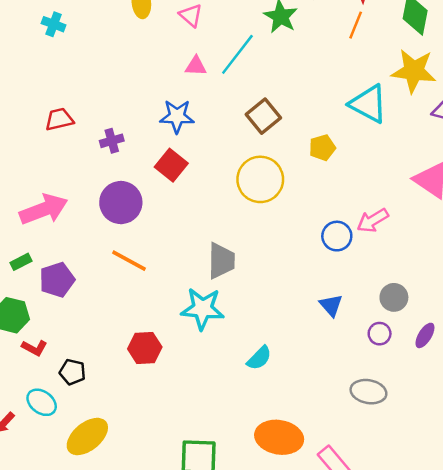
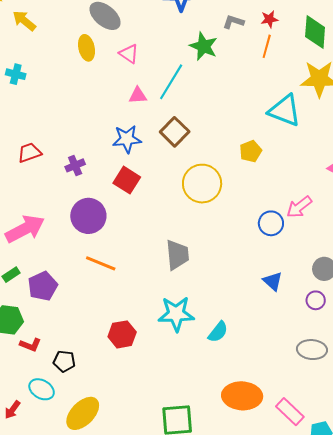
brown square: (263, 116) -> (175, 132), moved
cyan star: (203, 309) -> (176, 314), moved

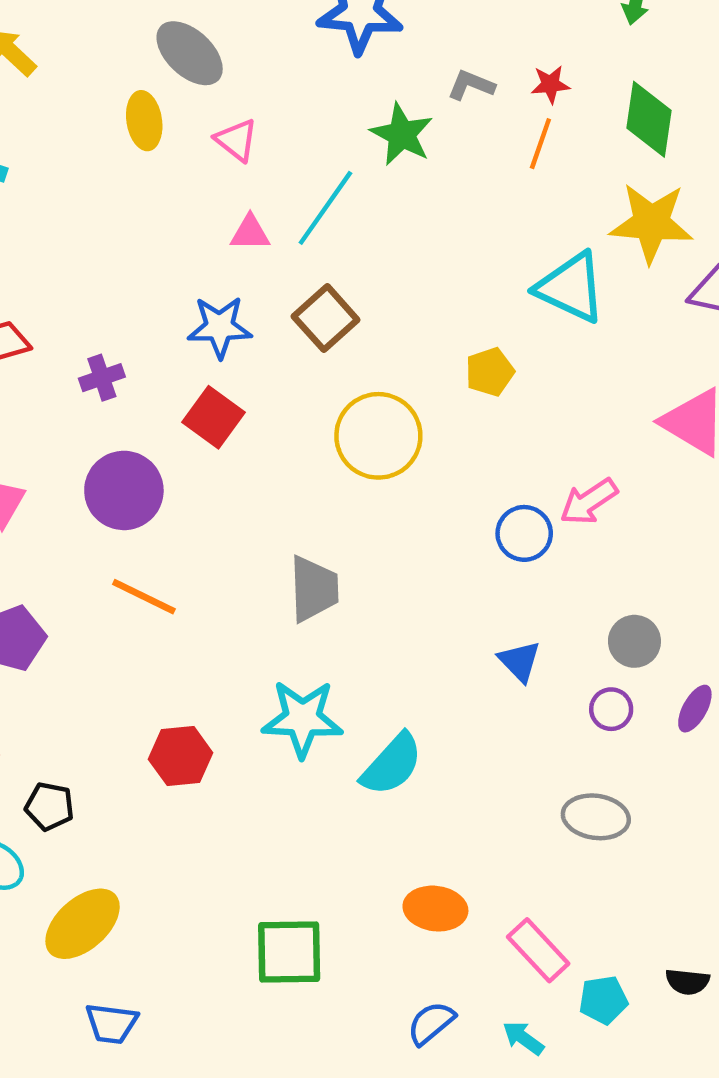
cyan semicircle: (218, 332) -> (392, 764), size x1.4
orange ellipse: (242, 396) -> (435, 909), size x0.7

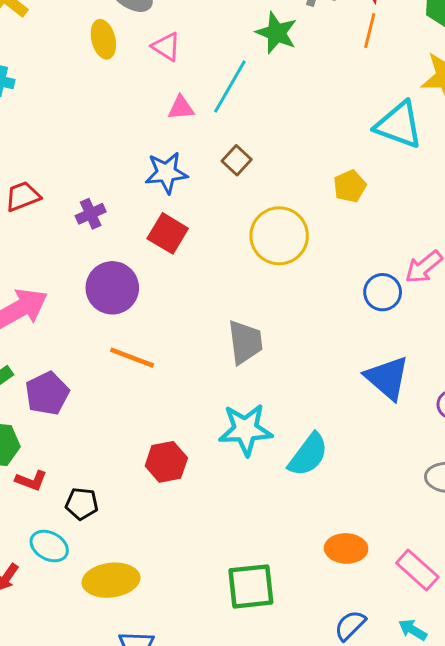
brown square: (326, 318) -> (237, 160), size x0.7
blue triangle: (520, 661) -> (387, 378), size x1.6
yellow ellipse: (83, 924) -> (111, 580), turned 40

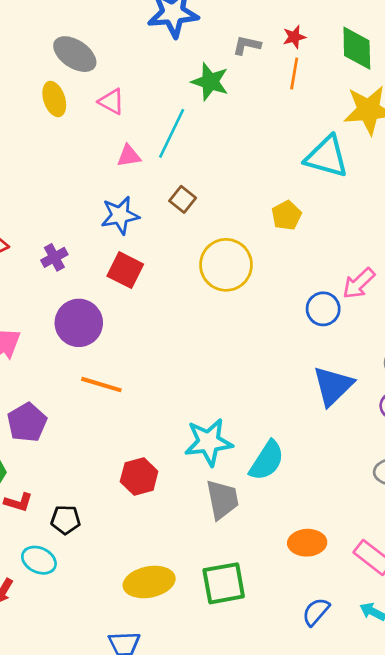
gray trapezoid: (245, 342) -> (222, 500), moved
blue triangle: (387, 378) -> (333, 386), turned 39
yellow ellipse: (111, 580) -> (149, 582), moved

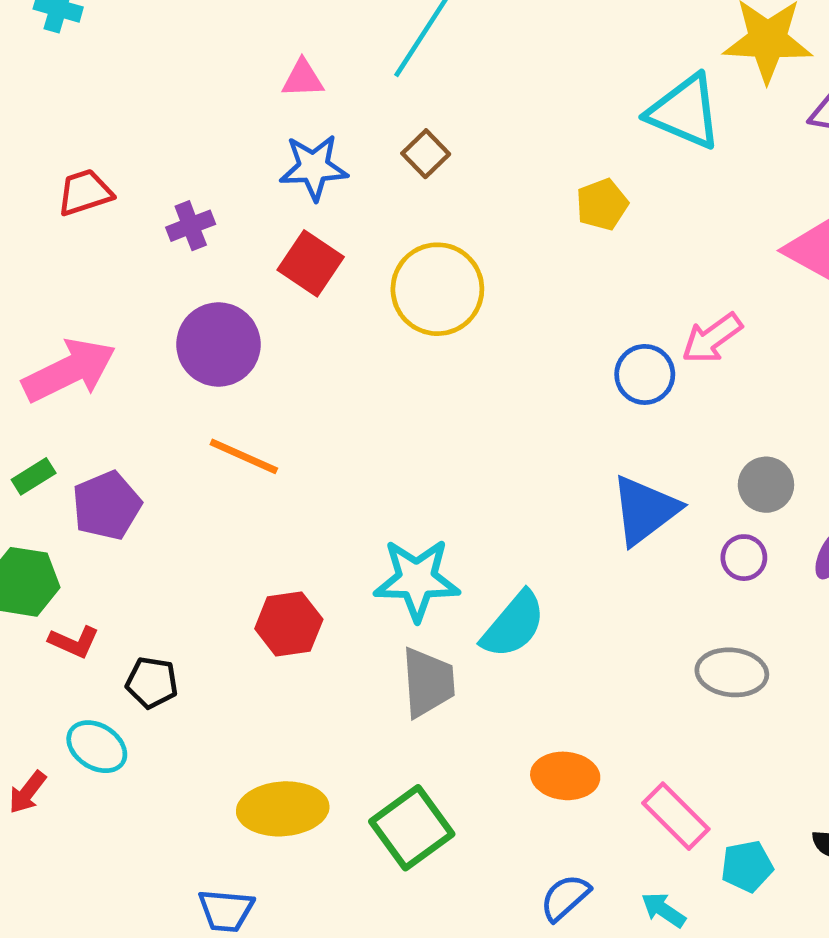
pink triangle: (129, 156) -> (303, 79), moved
yellow circle: (226, 265) -> (437, 289), moved
green square: (224, 583) -> (412, 828), turned -33

